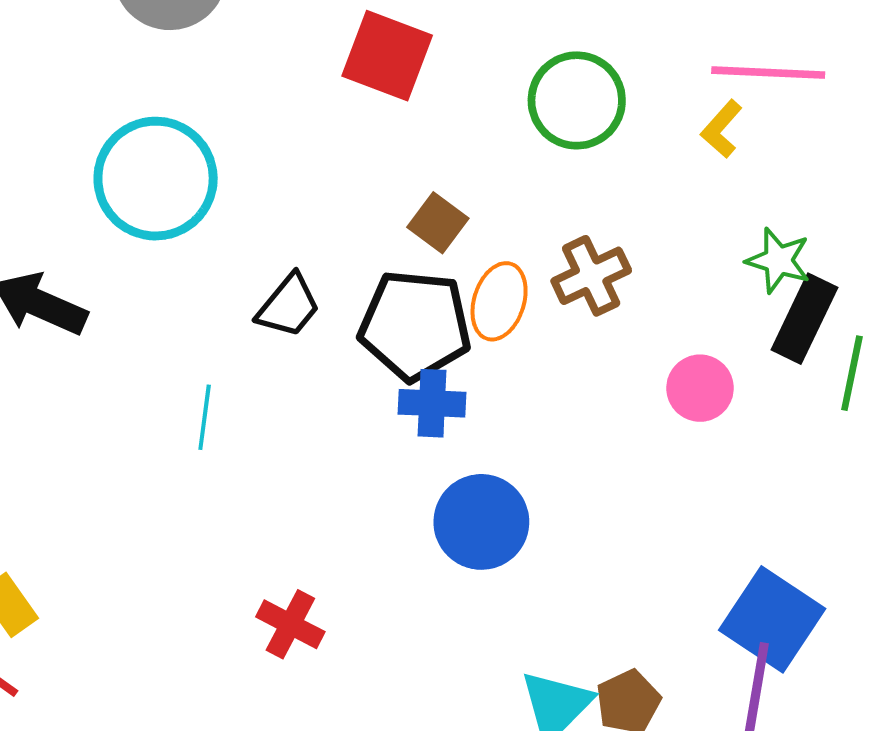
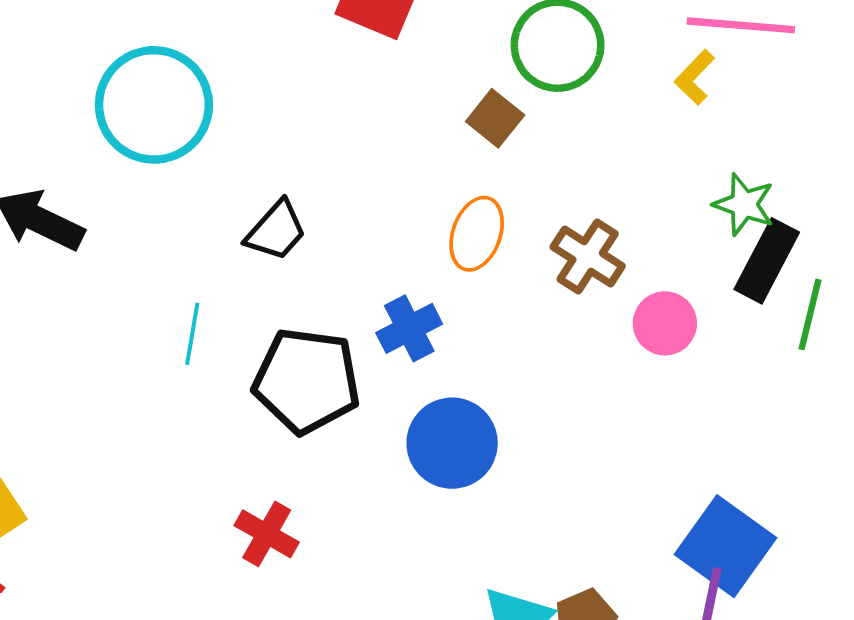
brown square: (438, 223) -> (495, 118), moved
brown cross: (591, 276) -> (588, 256), moved, turned -34
black pentagon: (415, 325) -> (307, 381), moved
blue cross: (432, 403) -> (409, 328), turned -32

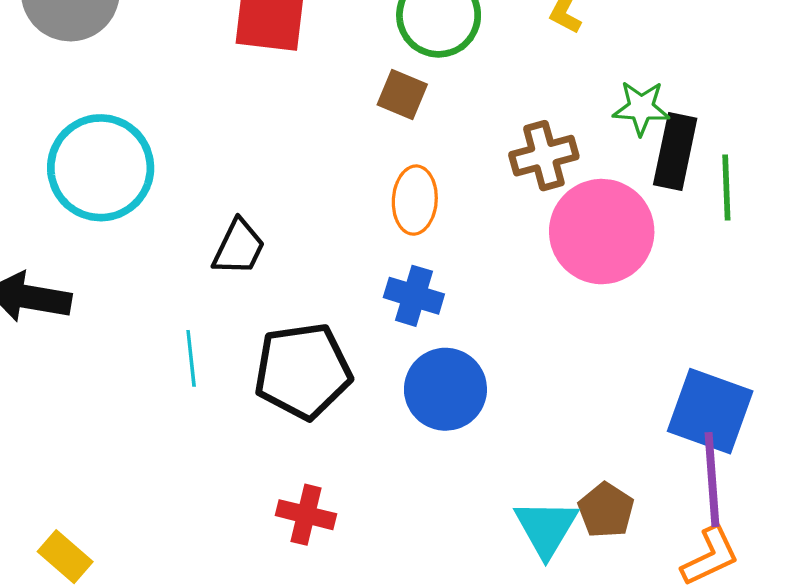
brown cross: (588, 256) -> (544, 156), moved, turned -32
pink circle: (665, 323) -> (602, 232), size x1.8
blue cross: (409, 328) -> (414, 296), moved, turned -30

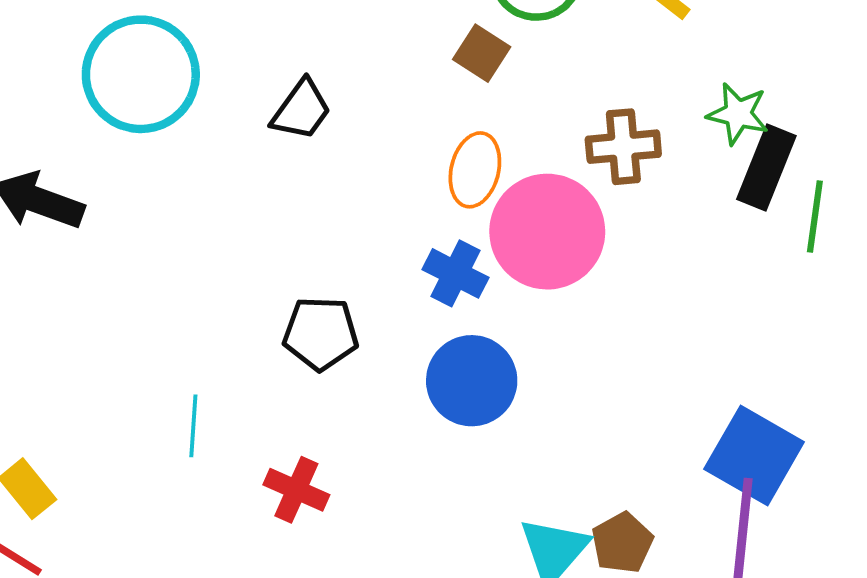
pink circle: (602, 232) -> (547, 232), moved
black trapezoid: (239, 247) -> (301, 110), moved
cyan line: (191, 358) -> (193, 426), moved
black pentagon: (303, 371) -> (321, 333), size x0.7

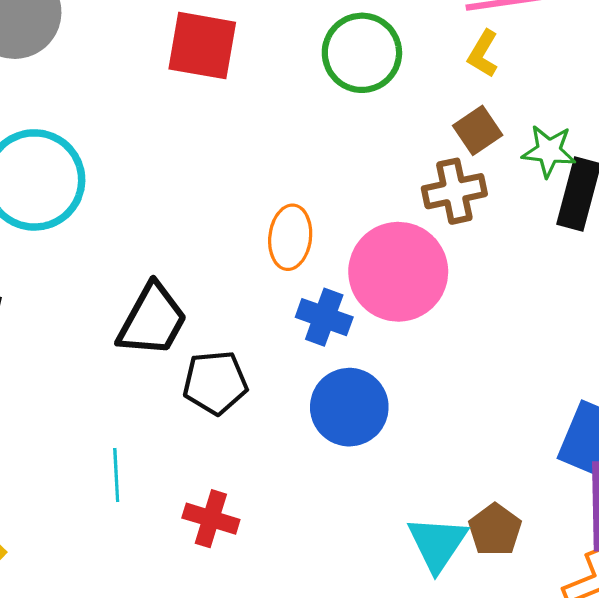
brown square: (482, 53) -> (478, 130), moved, turned 30
black trapezoid: (301, 110) -> (152, 320), moved, size x1.4
orange ellipse: (475, 170) -> (290, 237), moved

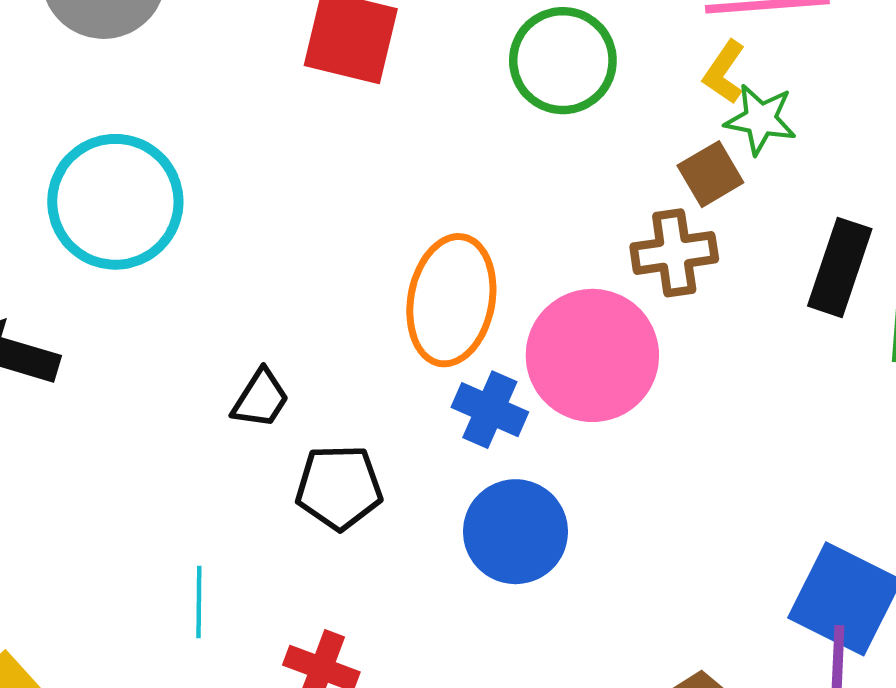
green star: (549, 151) -> (761, 119), moved
orange ellipse: (290, 237) -> (451, 300), size x1.5
black trapezoid: (152, 320) -> (261, 399), size x0.6

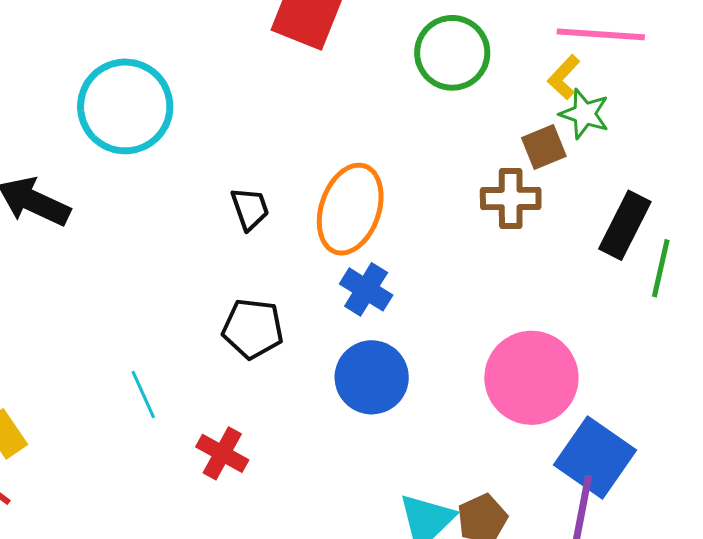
pink circle: (592, 355) -> (531, 378), moved
black trapezoid: (261, 399) -> (250, 209), moved, turned -60
cyan line: (199, 602) -> (143, 395), turned -33

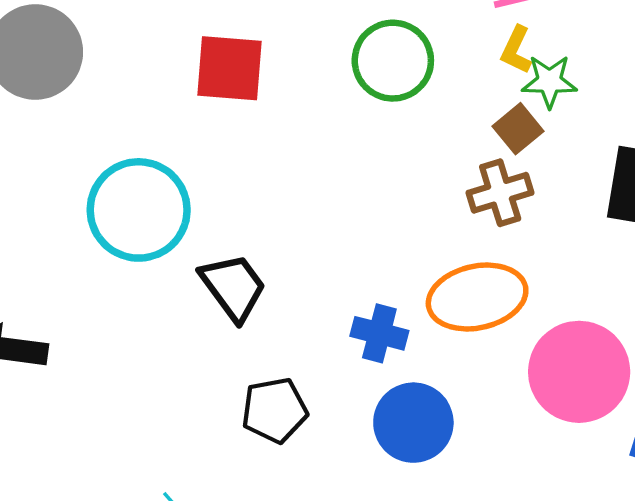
cyan circle: (125, 106) -> (139, 210), moved
black trapezoid: (250, 209) -> (233, 287), size x1.5
orange ellipse: (350, 209) -> (477, 297), moved, turned 76

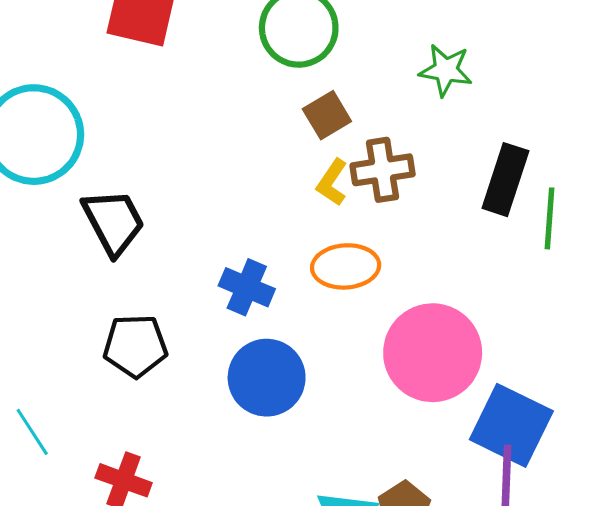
yellow L-shape: (516, 50) -> (332, 182), moved
brown square: (518, 129) -> (327, 115), moved
orange ellipse: (477, 297) -> (346, 266), size x0.7

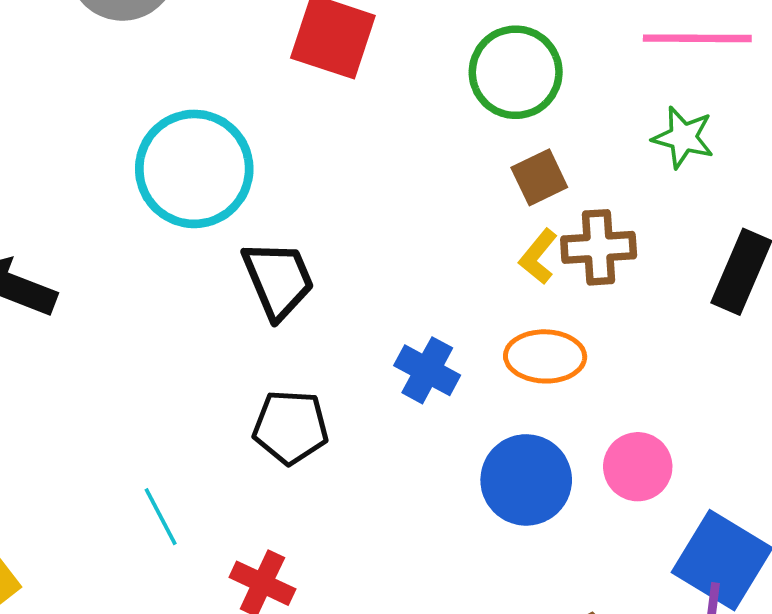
pink circle: (433, 353) -> (638, 467), size x0.6
blue circle: (267, 378) -> (526, 480), moved

